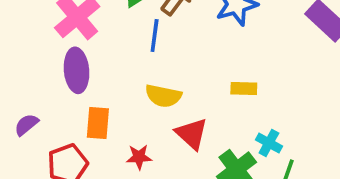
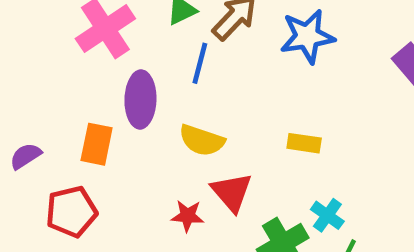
purple ellipse: (77, 70) -> (140, 99), moved
orange rectangle: (98, 123) -> (97, 144), moved
red star: (139, 157) -> (188, 216), moved

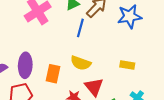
purple ellipse: (140, 99) -> (25, 65), moved
orange rectangle: (97, 144) -> (53, 74), moved

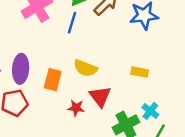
blue line: (80, 28) -> (72, 23), moved

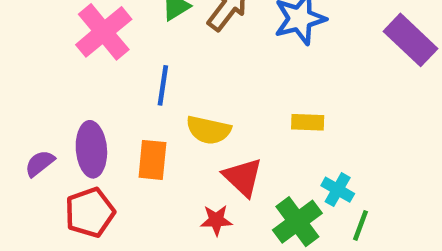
blue line: (72, 23) -> (163, 85), moved
red star: (76, 108) -> (216, 220), moved

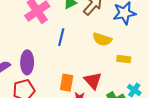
yellow semicircle: (208, 130) -> (102, 39), moved
orange rectangle: (152, 160) -> (67, 83), moved

